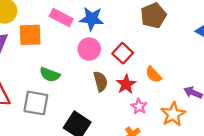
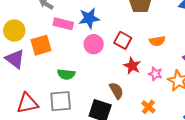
orange semicircle: (154, 75) -> (157, 41), moved, turned -42
brown semicircle: (101, 81) -> (116, 91), moved
pink star: (139, 106) -> (155, 74), moved

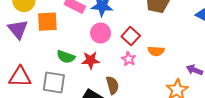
orange semicircle: (157, 41) -> (156, 51), moved
red star: (132, 66) -> (91, 60), moved, turned 30
pink star: (155, 74) -> (129, 59), moved

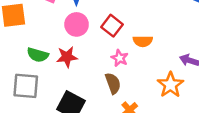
pink star: (129, 59) -> (120, 58), moved
brown semicircle: (112, 85) -> (113, 83), moved

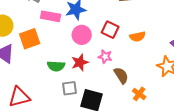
pink star: (120, 58) -> (105, 57), moved
gray square: (26, 86) -> (70, 88), moved, size x0.7

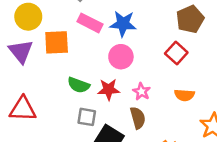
red square: (110, 30) -> (176, 53), moved
orange semicircle: (138, 37) -> (184, 95), moved
brown semicircle: (121, 75) -> (138, 118), moved

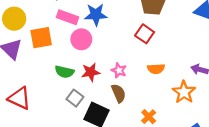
pink circle: (121, 57) -> (81, 39), moved
red triangle: (23, 109) -> (19, 98), turned 30
gray square: (87, 117) -> (75, 98), turned 35

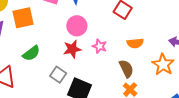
pink circle: (81, 39) -> (77, 26), moved
green semicircle: (64, 72) -> (31, 53), moved, turned -48
brown semicircle: (119, 93) -> (126, 69), moved

